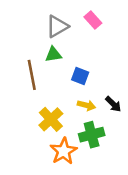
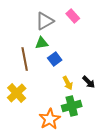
blue square: (80, 76) -> (55, 59), moved, turned 32
yellow arrow: (86, 105) -> (68, 83), turned 48
yellow cross: (51, 119) -> (17, 93), moved

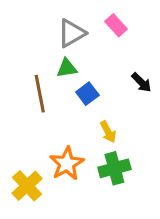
black arrow: (89, 82) -> (141, 82), moved
yellow cross: (17, 93) -> (27, 186), moved
orange star: (50, 119) -> (67, 164), moved

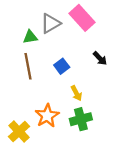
pink rectangle: (116, 25) -> (82, 18), size x1.6
green triangle: (67, 68) -> (30, 37), moved

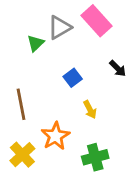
green triangle: (30, 37) -> (36, 43), turned -35
brown line: (28, 66) -> (21, 104), moved
green cross: (81, 119) -> (95, 157), moved

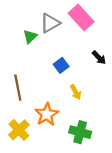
green cross: (95, 157) -> (80, 132), turned 30

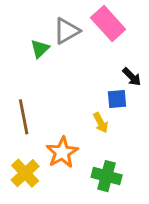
blue square: (61, 65) -> (117, 99), moved, turned 32

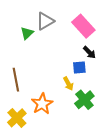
pink rectangle: (108, 23) -> (83, 26), moved
green cross: (107, 176) -> (84, 100), moved, turned 36

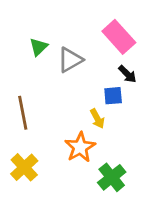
gray triangle: (45, 21) -> (70, 60), moved
green cross: (84, 100) -> (112, 177), moved
orange star: (42, 104) -> (80, 147), moved

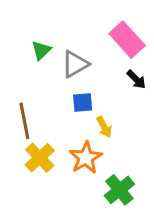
blue square: (113, 96) -> (83, 102), moved
yellow cross: (24, 167) -> (40, 158), moved

